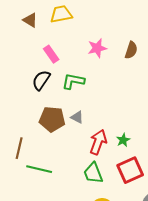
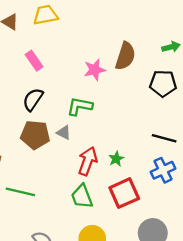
pink star: (97, 48) -> (95, 70), moved
brown semicircle: (131, 50) -> (125, 56), size x1.4
black semicircle: (41, 80) -> (33, 99), moved
green L-shape: (73, 81) -> (80, 106), moved

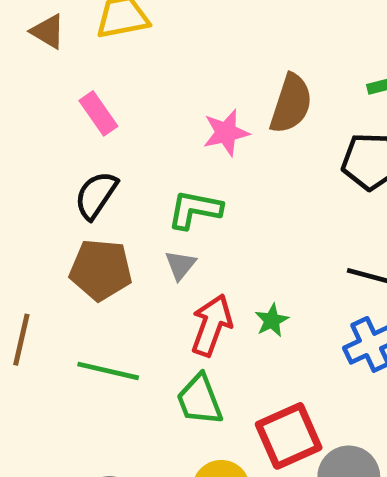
gray triangle: (64, 133) -> (180, 265), moved, turned 42
green line: (20, 192) -> (108, 371), moved
red square: (124, 193) -> (289, 436), moved

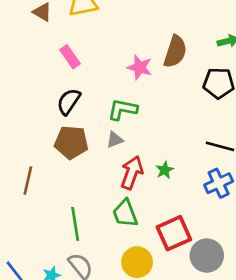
pink star: (226, 133) -> (140, 67), turned 30
gray triangle: (180, 265) -> (115, 140), turned 30
green line: (108, 371) -> (75, 224), moved, turned 68

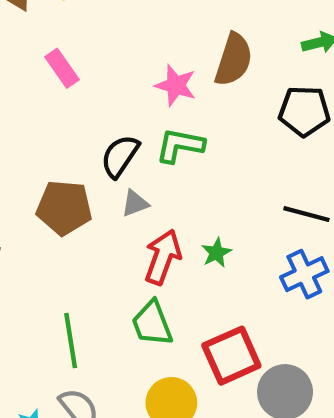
black semicircle: (69, 102) -> (120, 156), moved
green L-shape: (123, 109) -> (180, 145), moved

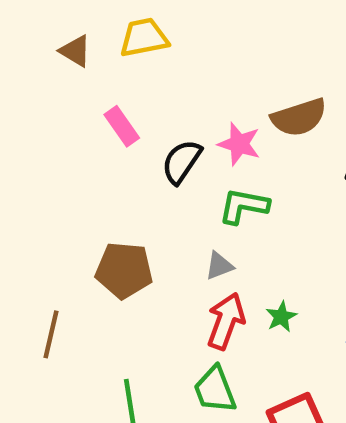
brown semicircle: (234, 60) -> (299, 117), turned 54
black semicircle: (120, 156) -> (182, 162), moved
gray triangle: (135, 203) -> (219, 266), moved

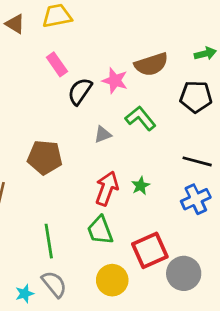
pink rectangle: (122, 126) -> (57, 64), moved
green L-shape: (244, 206) -> (141, 118), moved, turned 40
gray triangle: (219, 266) -> (103, 134), moved

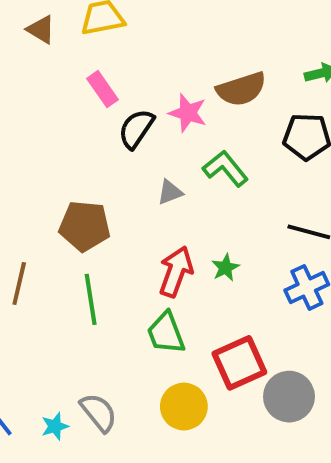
green line: (49, 241) -> (91, 299), moved

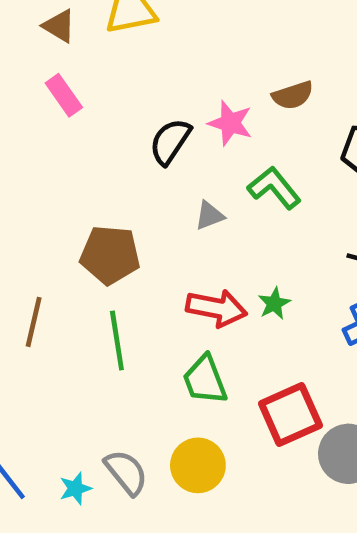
pink rectangle: (102, 89) -> (64, 95), moved
brown semicircle: (241, 89) -> (293, 95), size x0.7
red arrow: (176, 272) -> (216, 308), turned 81
yellow circle: (184, 406) -> (198, 465), moved

